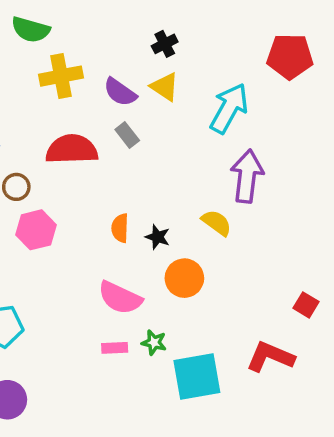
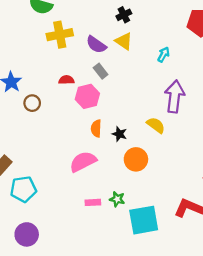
cyan arrow: (229, 108) -> (164, 55), size x0.5
red semicircle: (72, 149) -> (66, 80), size x0.5
pink hexagon: (36, 230) -> (87, 96), moved
pink semicircle: (120, 298) -> (83, 162), moved, turned 128

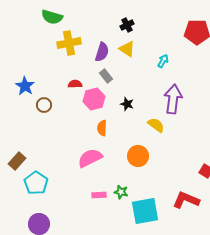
purple semicircle: (96, 45) -> (102, 52), turned -108
black star: (119, 134) -> (127, 104), moved
cyan pentagon: (23, 189) -> (36, 183), turned -30

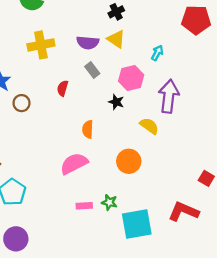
yellow cross: (69, 43) -> (41, 45), moved
purple semicircle: (102, 52) -> (88, 43), turned 78
red semicircle: (75, 84) -> (63, 88), moved, turned -72
pink hexagon: (94, 99) -> (131, 78), moved

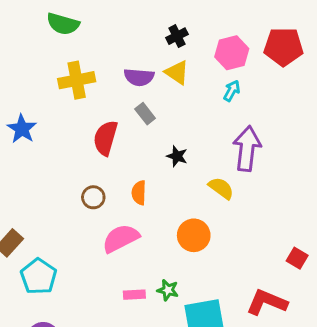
pink hexagon: (131, 78) -> (232, 53), moved
red semicircle: (63, 88) -> (105, 138), size x1.6
brown circle: (22, 103) -> (93, 197), moved

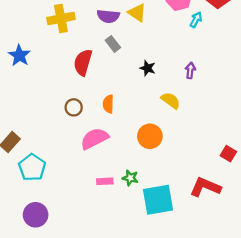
cyan arrow: (232, 91) -> (196, 20), moved
purple arrow: (247, 149) -> (190, 70), size x0.5
black star: (177, 156) -> (148, 68), moved

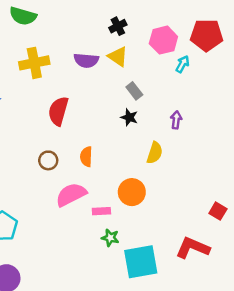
gray rectangle: (113, 44) -> (134, 91), moved
yellow semicircle: (171, 100) -> (155, 153), turned 72
pink rectangle: (105, 181) -> (101, 211), moved

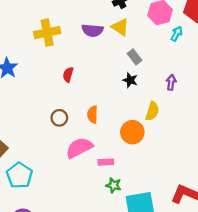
red semicircle: (58, 111) -> (68, 75), size x0.6
orange circle: (132, 192) -> (132, 132), moved

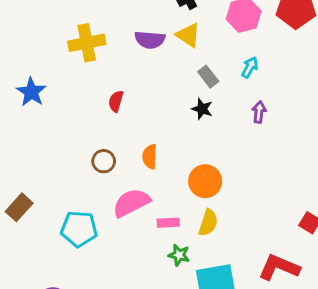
cyan arrow: (177, 34) -> (250, 67), moved
yellow semicircle: (152, 111) -> (208, 223), moved
cyan pentagon: (19, 175) -> (79, 229), moved, turned -30

